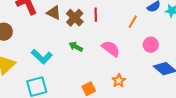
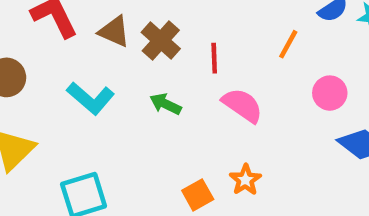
red line: (96, 15) -> (214, 58), moved
cyan L-shape: (42, 57) -> (91, 98), moved
orange star: (119, 81) -> (245, 180), moved

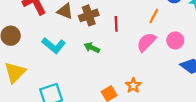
brown cross: (161, 41) -> (89, 15), turned 30
pink semicircle: (242, 105) -> (146, 42), moved, turned -80

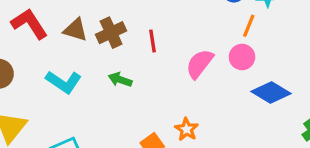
orange line: (154, 16) -> (249, 26), moved

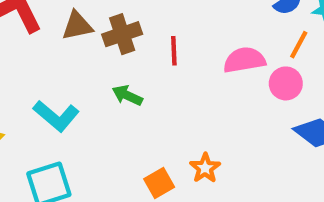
brown triangle: (75, 30) -> (77, 26), turned -35
pink semicircle: (200, 64) -> (244, 60), moved, turned 36
cyan L-shape: (64, 82) -> (56, 116), moved

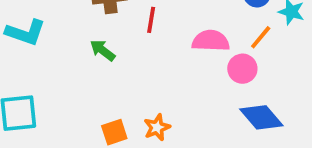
cyan L-shape: (56, 116) -> (25, 32), moved, turned -33

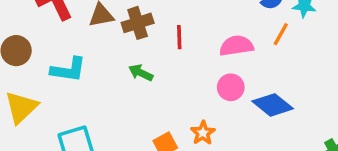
pink circle: (242, 69) -> (231, 87), moved
blue diamond: (261, 117) -> (273, 105), moved

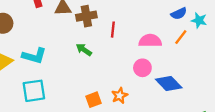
cyan L-shape: (68, 70) -> (34, 56), moved

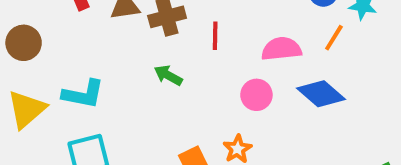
pink circle: (142, 68) -> (256, 95), moved
blue diamond: (169, 84) -> (321, 94), moved

